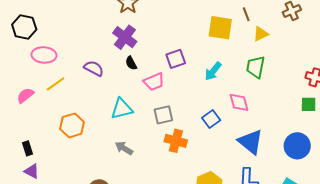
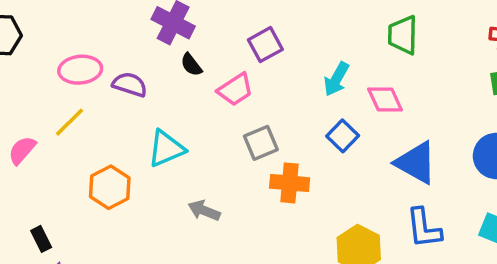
pink ellipse: (44, 55) -> (80, 70), moved
cyan arrow: (213, 71) -> (336, 79), moved
cyan triangle: (122, 109) -> (166, 149), moved

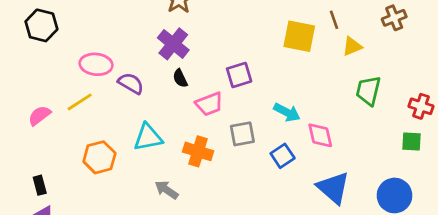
green trapezoid: (403, 35) -> (368, 91), moved
cyan arrow: (336, 79) -> (287, 112), turned -104
gray square: (261, 143) -> (242, 134), moved
orange cross: (290, 183) -> (198, 151), moved

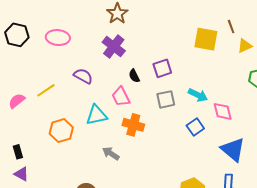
pink ellipse: (96, 64) -> (58, 38), moved
black semicircle: (180, 78) -> (134, 76), moved
pink trapezoid: (209, 104) -> (121, 97), moved, turned 85
gray square: (242, 134) -> (166, 99), moved

